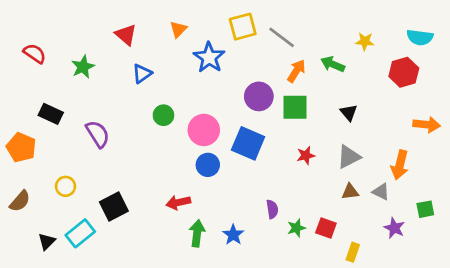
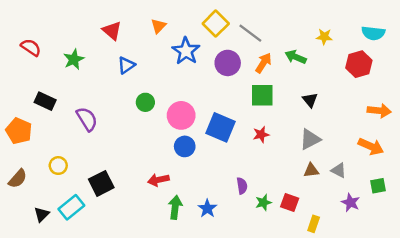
yellow square: (243, 27) -> (216, 24), turned -30
purple circle: (259, 96) -> (228, 63), moved
red star: (306, 155) -> (261, 135), moved
orange arrow: (400, 165) -> (371, 146), moved, turned -80

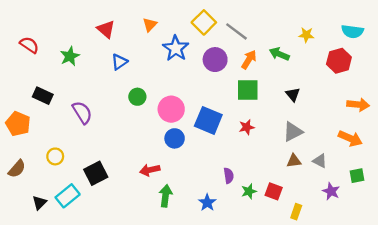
blue star: (207, 208) -> (207, 203), moved

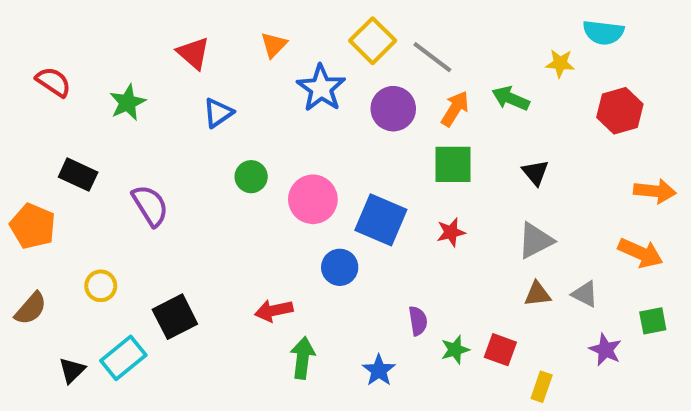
cyan semicircle: (353, 31) -> (603, 32), moved
blue circle: (175, 138) -> (340, 267), moved

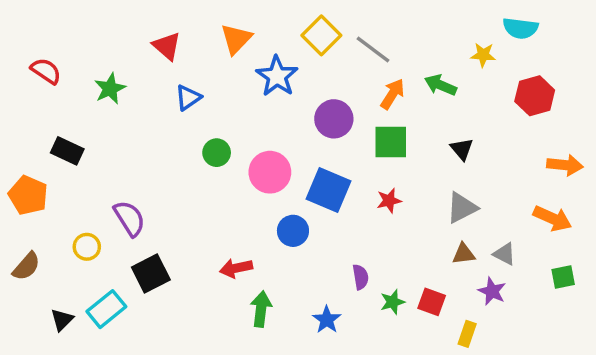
orange triangle: (274, 45) -> (236, 39), size x1.4
purple circle: (393, 109) -> (334, 119), moved
purple semicircle: (150, 206) -> (129, 218), moved
purple star: (605, 350) -> (492, 291), moved

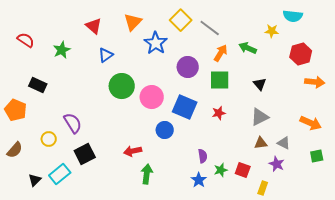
green circle: (217, 153) -> (122, 86), size x1.6
orange arrow: (565, 165) -> (315, 82), moved
blue star: (327, 320) -> (199, 180), moved

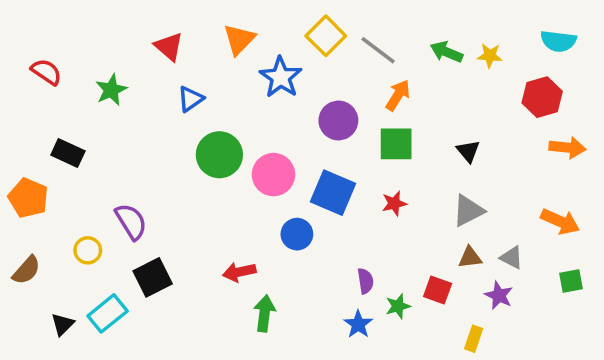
cyan semicircle: (293, 16) -> (558, 41), moved
green arrow: (248, 48) -> (447, 52), moved
red square: (243, 170) -> (438, 290), moved

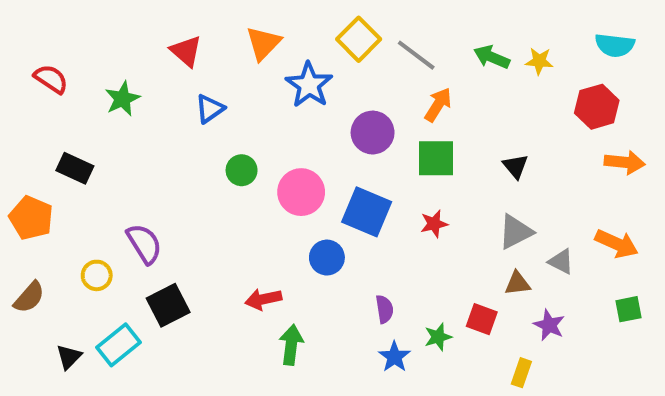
green circle: (219, 155) -> (242, 170), size x0.6
gray triangle: (511, 258) -> (561, 262), moved
purple semicircle: (365, 281) -> (384, 309), moved

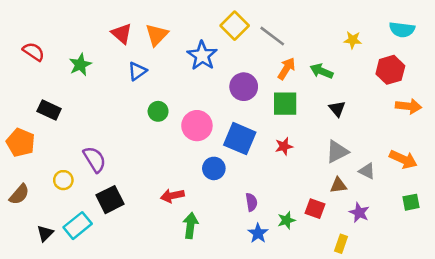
orange triangle: (263, 43) -> (157, 35), moved
green arrow: (492, 57) -> (322, 71), moved

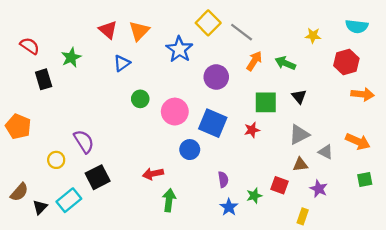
green square: (285, 104) -> (266, 102), moved
black rectangle: (49, 110) -> (44, 79), moved, turned 48
brown semicircle: (19, 194) -> (19, 192), moved

